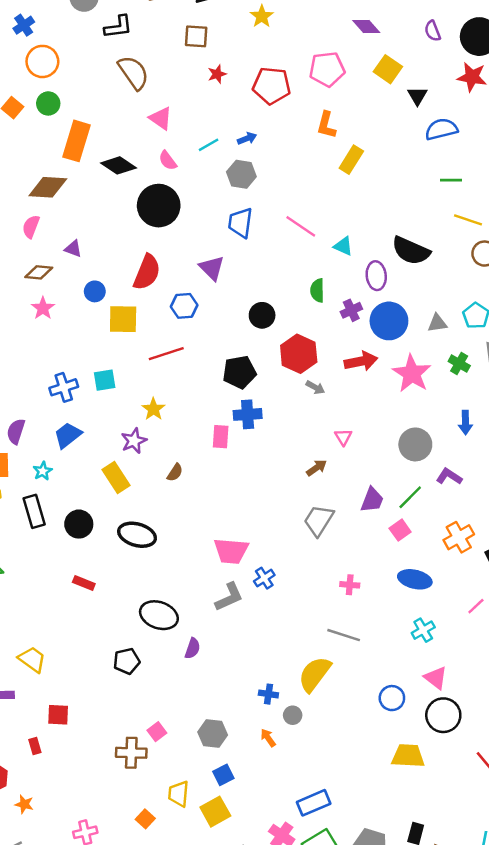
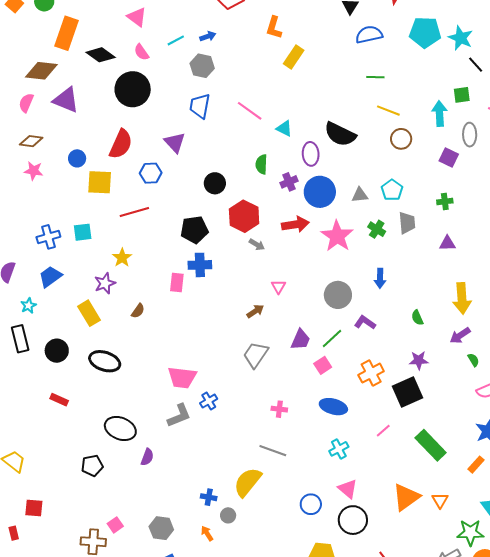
purple triangle: (73, 249) -> (66, 100), moved, size x1.8
pink star: (43, 308) -> (34, 171), turned -30

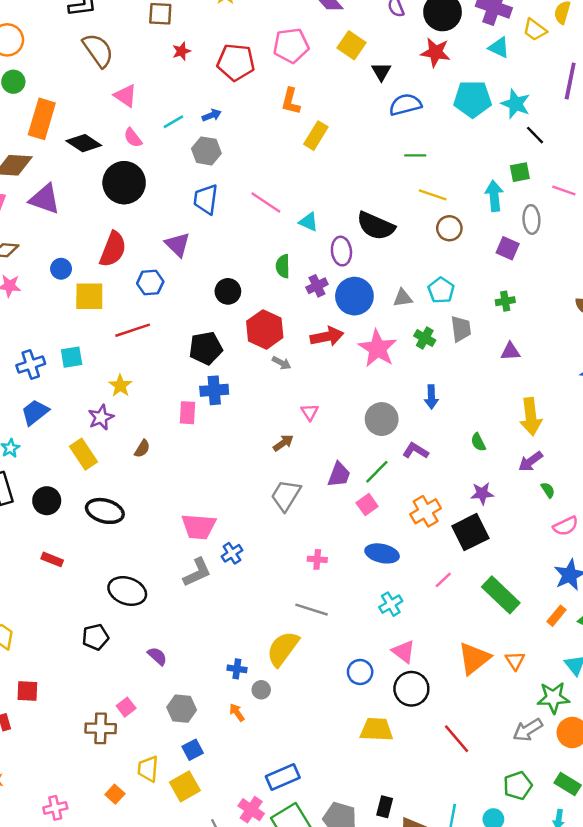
purple semicircle: (147, 457) -> (157, 656), moved, turned -66

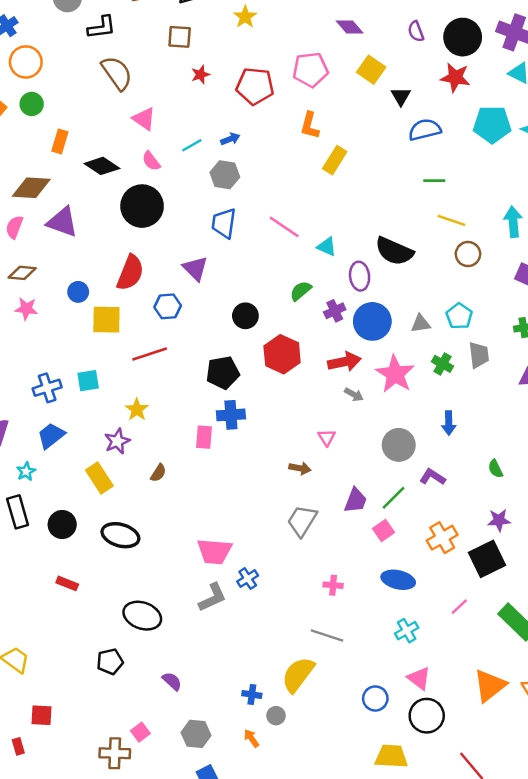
orange rectangle: (42, 119) -> (60, 141), size x0.6
green semicircle: (283, 266) -> (301, 291), turned 50
gray arrow: (281, 363) -> (354, 395), moved
brown arrow: (283, 443) -> (300, 468), turned 45

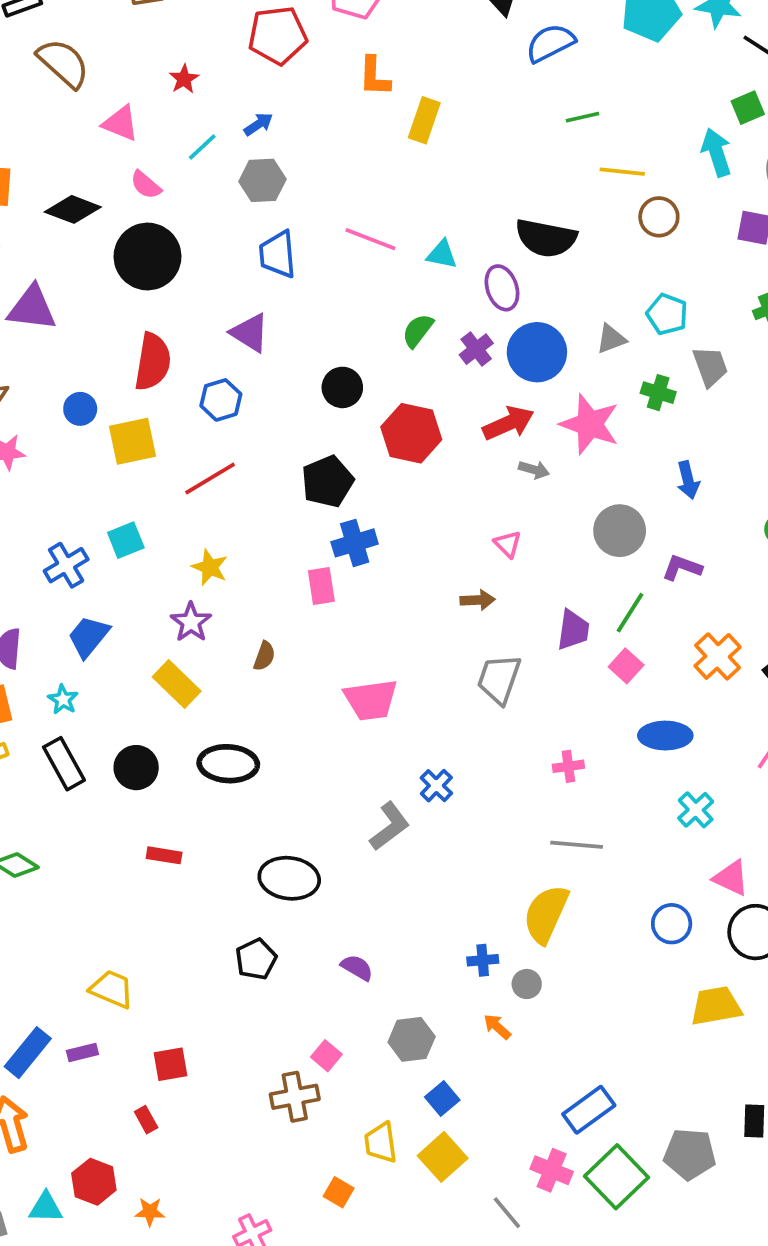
red star: (200, 75) -> (184, 79), moved
pink trapezoid: (214, 551) -> (371, 700), moved

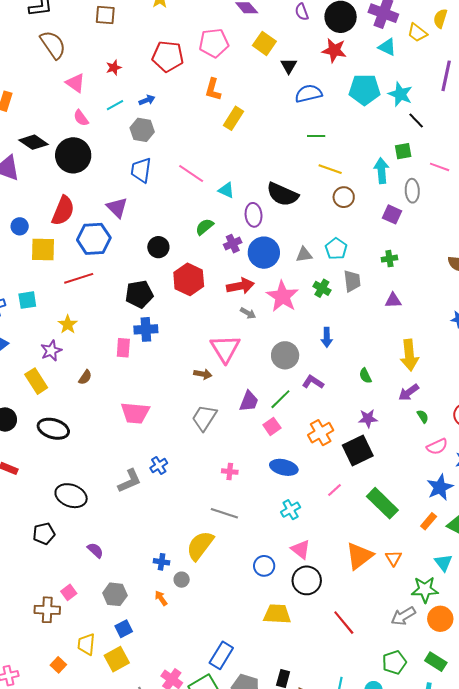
black diamond: (73, 209) -> (33, 142), moved
blue hexagon: (221, 400) -> (94, 239), size x1.5
pink triangle: (508, 544) -> (225, 349), size x2.0
blue rectangle: (589, 1110) -> (221, 655), moved, turned -36

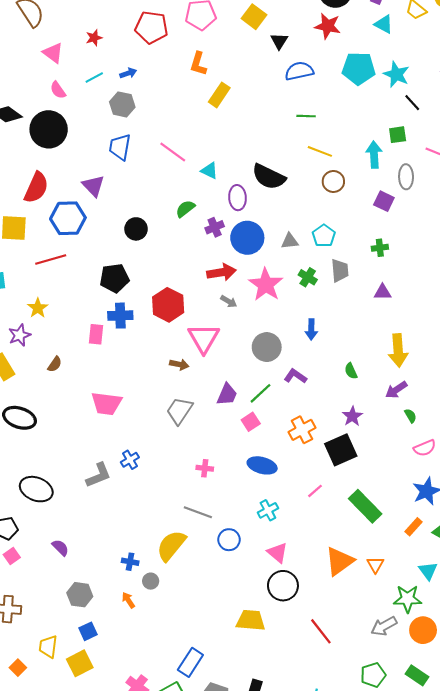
red hexagon: (189, 279) -> (168, 305), moved
purple star: (368, 418) -> (352, 416), turned -30
blue circle: (264, 566) -> (229, 540), moved
pink square: (69, 592) -> (12, 556), moved

